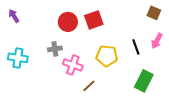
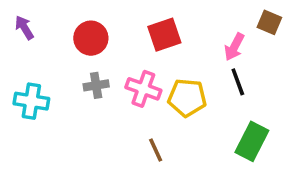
red circle: (68, 22) -> (91, 38), moved
pink arrow: (157, 41) -> (234, 47), moved
pink cross: (73, 65) -> (143, 89), moved
brown line: (89, 86) -> (156, 150), turned -72

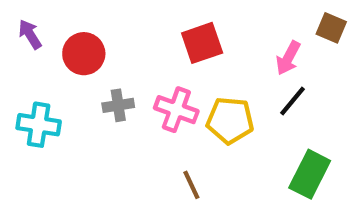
red circle: (91, 38) -> (84, 54), moved
black line: (238, 82) -> (292, 101), turned 60

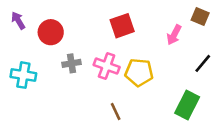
black line: (292, 101) -> (203, 63), moved

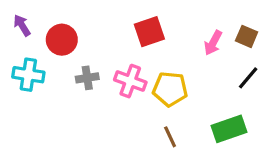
brown square: (200, 17) -> (247, 36), moved
cyan cross: (23, 75) -> (28, 75), moved
green rectangle: (187, 105) -> (229, 129), turned 44
brown line: (116, 111) -> (170, 137), moved

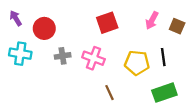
pink arrow: (213, 43) -> (152, 20), moved
black line: (248, 78) -> (163, 57), moved, turned -48
yellow pentagon: (170, 89) -> (137, 63), moved
brown line: (170, 137) -> (109, 93), moved

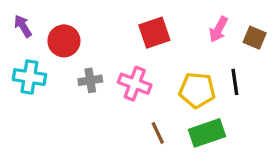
green rectangle: (164, 93) -> (207, 133), moved

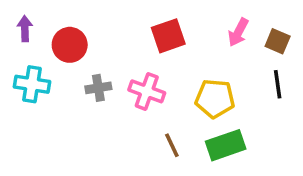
purple arrow: (23, 26) -> (25, 29), turned 30
black line: (235, 82) -> (278, 84), moved

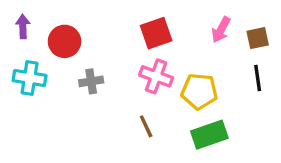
brown square: (278, 41) -> (258, 38), turned -35
pink cross: (147, 91) -> (156, 76), moved
brown line: (172, 145) -> (146, 126), moved

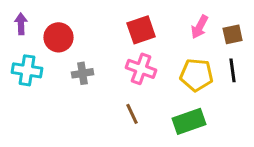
yellow pentagon: (199, 91) -> (197, 75), moved

